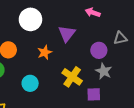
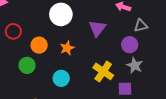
gray triangle: (120, 38) -> (141, 26), moved
orange star: (45, 52) -> (67, 48), moved

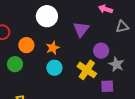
purple circle: (130, 45) -> (101, 51), moved
cyan circle: (61, 78) -> (54, 68), moved

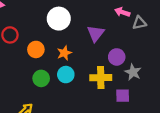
gray triangle: (122, 27) -> (139, 23), moved
green circle: (15, 64) -> (41, 78), moved
yellow cross: (87, 70) -> (101, 78), turned -36

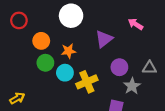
gray triangle: (139, 23) -> (149, 68), moved
green circle: (41, 78) -> (45, 63), moved
yellow cross: (101, 78) -> (87, 82), moved, turned -36

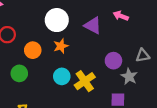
purple triangle: (104, 39) -> (93, 25), moved, turned -42
orange star: (69, 51) -> (61, 46), moved
green circle: (45, 63) -> (19, 73), moved

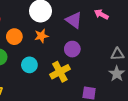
purple circle: (113, 61) -> (72, 49), moved
cyan circle: (62, 76) -> (29, 65), moved
gray star: (129, 76) -> (117, 74), moved

